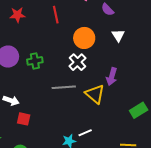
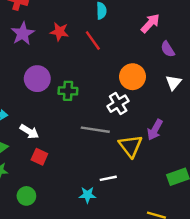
red line: (56, 15) -> (93, 41), moved, turned -36
white line: (85, 133) -> (108, 178), moved

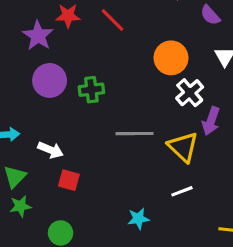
purple star: (23, 34) -> (38, 36), moved
white cross: (118, 104) -> (190, 93), moved
white line: (108, 178) -> (182, 191), moved

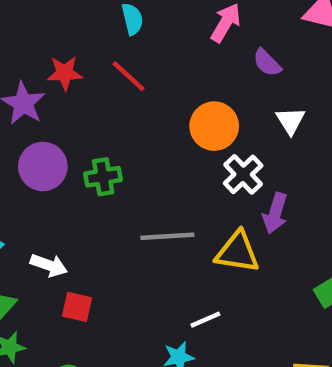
yellow triangle: (183, 147) -> (237, 252), turned -32
white line: (182, 191) -> (205, 320), moved

